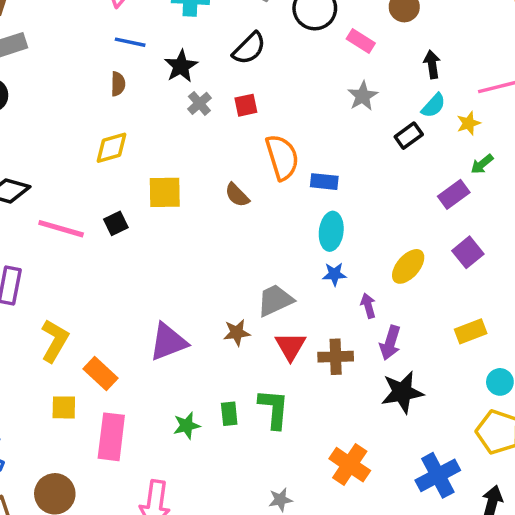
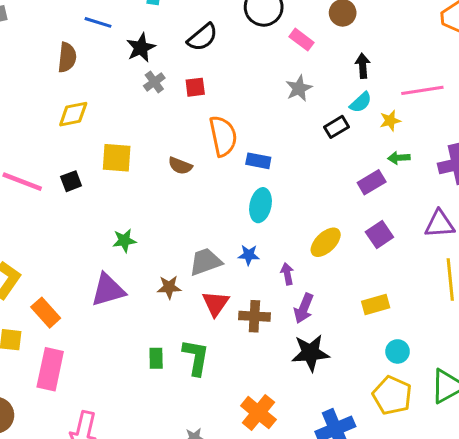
brown semicircle: (118, 84) -> (67, 57), moved, size x1.4
green arrow: (482, 164) -> (399, 158), turned 30
brown semicircle: (237, 195) -> (180, 166), turned -30
blue star: (334, 274) -> (249, 255), moved
green star: (187, 426) -> (124, 241), moved

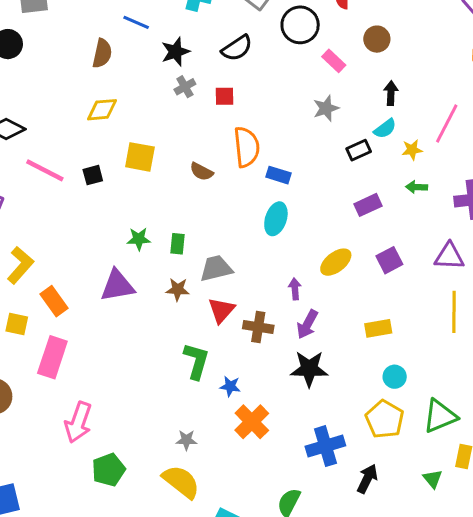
pink line: (422, 90) -> (447, 124), turned -60
purple rectangle: (372, 182) -> (368, 205), moved
blue star: (249, 255) -> (230, 386), moved
green rectangle: (156, 358) -> (177, 244), moved

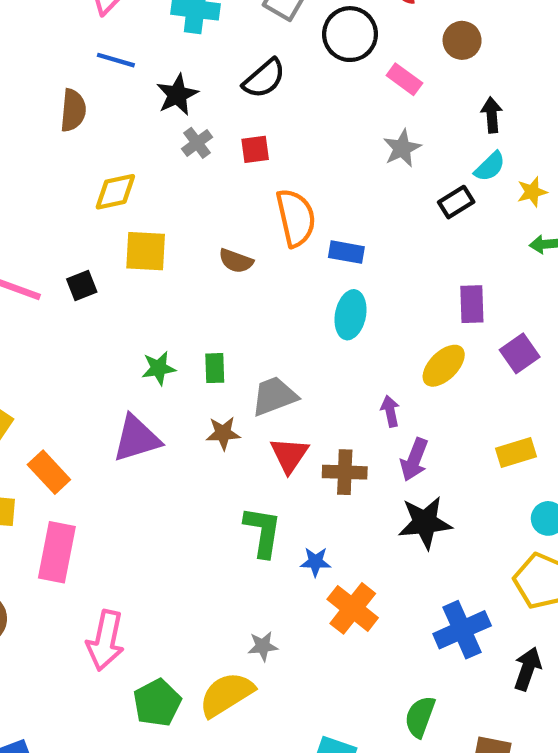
yellow diamond: (102, 110) -> (115, 192), moved
purple rectangle: (368, 205) -> (472, 304), moved, turned -60
yellow semicircle: (181, 482) -> (226, 694), moved, turned -63

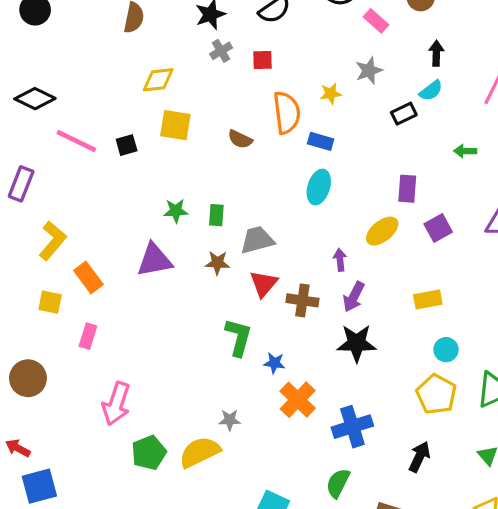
yellow star: (532, 192) -> (331, 94), moved
pink rectangle: (57, 552) -> (88, 336), size x0.6
blue cross: (462, 630) -> (352, 427), moved

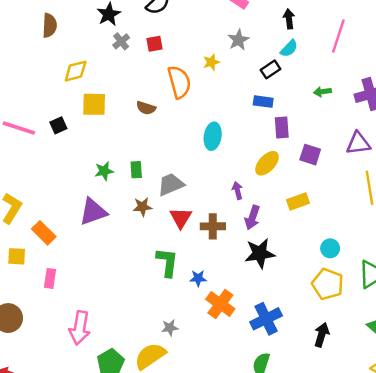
blue rectangle: (321, 141) -> (263, 102), moved
purple square: (438, 228) -> (310, 155), turned -35
yellow rectangle: (428, 299) -> (298, 202), moved

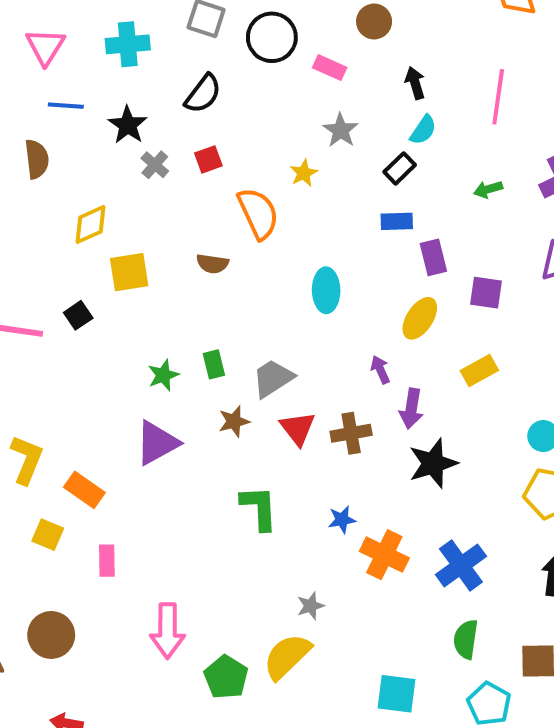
yellow square: (17, 256) -> (48, 535), turned 30
green L-shape: (167, 262) -> (259, 508), moved

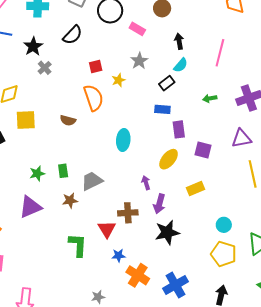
red square: (208, 159) -> (96, 67), moved
red triangle: (298, 428) -> (107, 229), moved

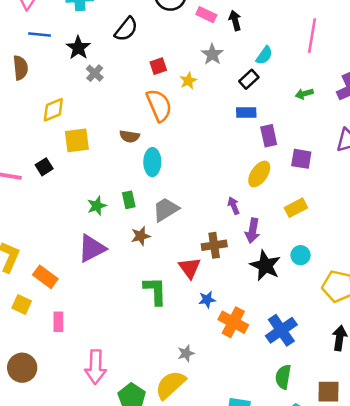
black arrow: (179, 41) -> (235, 20), moved
cyan ellipse: (123, 140) -> (152, 162), moved
cyan circle: (224, 225) -> (301, 255), moved
black star: (167, 232) -> (265, 266), turned -30

